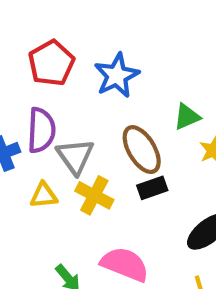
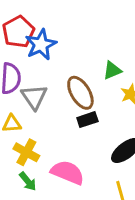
blue star: (117, 76) -> (41, 44), moved
yellow cross: (94, 195) -> (26, 152), moved

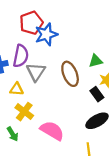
black rectangle: (87, 120) -> (97, 94), moved, turned 64
green arrow: (28, 181) -> (13, 134), moved

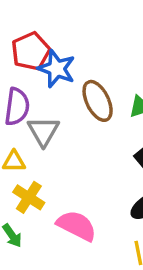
blue star: (46, 34) -> (57, 69), turned -30
brown ellipse: (70, 74) -> (98, 101), moved

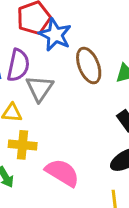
yellow cross: (29, 197) -> (23, 145), turned -32

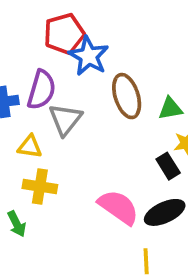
pink semicircle: (62, 173) -> (118, 207), moved

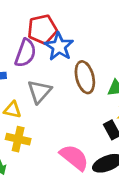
purple semicircle: (41, 90) -> (25, 53), moved

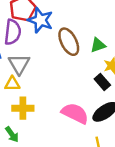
gray triangle: (39, 92) -> (19, 64), moved

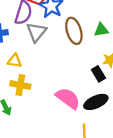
green triangle: (98, 45) -> (101, 30), moved
gray triangle: (19, 64) -> (36, 32), moved

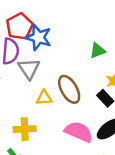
brown ellipse: (74, 31) -> (69, 89), moved
yellow triangle: (15, 61) -> (44, 98), moved

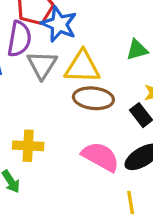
brown ellipse: (69, 89) -> (93, 98), turned -60
yellow triangle: (44, 98) -> (82, 67), moved, size x1.6

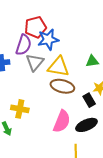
blue star: (59, 24) -> (48, 39), turned 30
pink semicircle: (101, 157) -> (62, 121), turned 75

